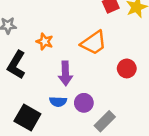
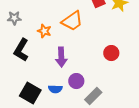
orange trapezoid: (94, 43) -> (72, 21), moved
blue semicircle: (58, 102) -> (55, 89), moved

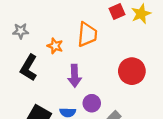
orange trapezoid: (72, 21) -> (87, 34), turned -50
red circle: (111, 53) -> (132, 71), size x1.5

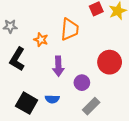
purple circle: (92, 103) -> (82, 83), moved

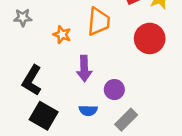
black L-shape: (17, 59) -> (32, 80), moved
red circle: (110, 62) -> (150, 38), moved
blue semicircle: (52, 99) -> (88, 110), moved

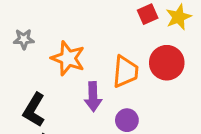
orange trapezoid: (99, 21) -> (125, 72), moved
orange star: (62, 35) -> (68, 58), size x1.6

